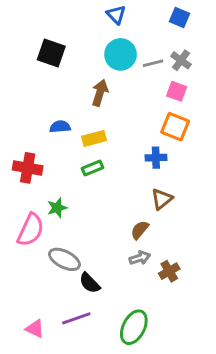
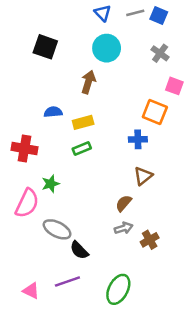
gray line: (153, 63) -> (135, 13), moved
pink square: (177, 91) -> (174, 86), moved

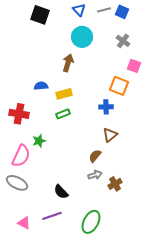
black square: (45, 47) -> (40, 15), moved
gray ellipse: (57, 229) -> (17, 183), moved

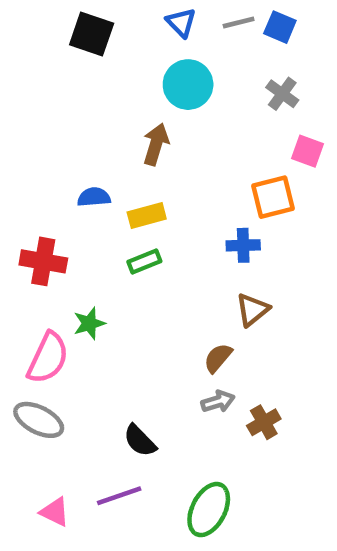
orange square: (119, 86) -> (273, 197), turned -36

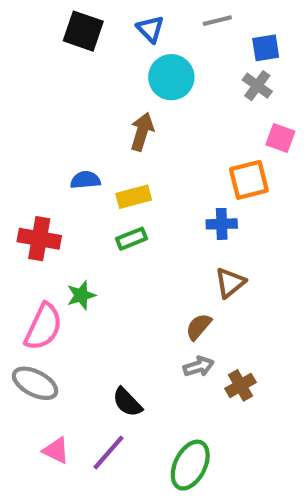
blue triangle: (181, 22) -> (150, 29), moved
blue square: (280, 27) -> (266, 48), moved, turned -32
purple line: (119, 496) -> (108, 452), turned -30
pink triangle: (55, 512) -> (56, 450), moved

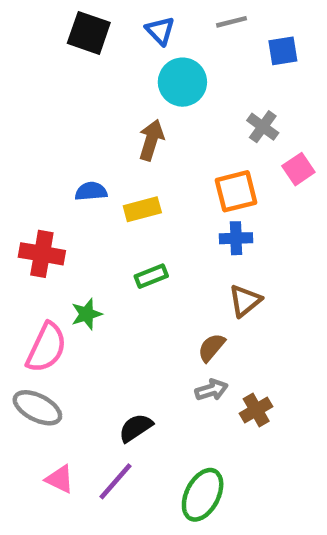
gray cross: (257, 86) -> (263, 127), moved
pink square: (280, 138) -> (298, 169), moved, turned 36
orange square: (249, 180) -> (236, 191), moved
green rectangle: (131, 239) -> (151, 276), moved
black semicircle: (127, 402) -> (136, 428), turned 100

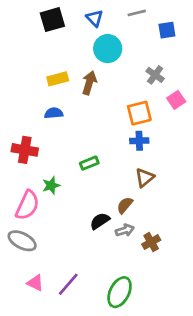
black square: (89, 33) -> (52, 20), turned -35
yellow rectangle: (142, 209) -> (58, 79), moved
black semicircle: (136, 428) -> (100, 221), moved

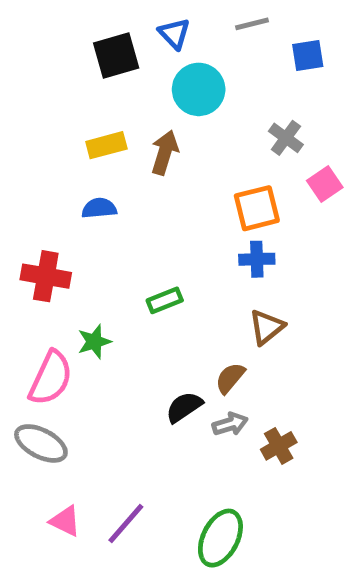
black square: (52, 20) -> (116, 55), moved

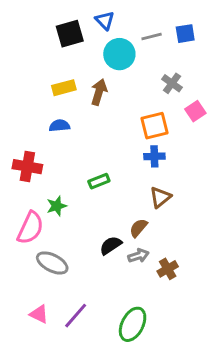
gray line: (252, 24) -> (152, 37), moved
gray ellipse: (41, 443) -> (52, 263), moved

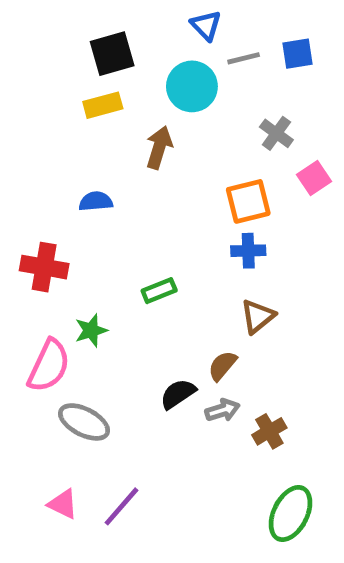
blue triangle: (105, 20) -> (206, 25), moved
yellow rectangle: (64, 88) -> (103, 105), moved
green ellipse: (133, 324) -> (290, 513), moved

